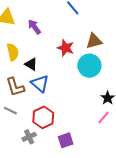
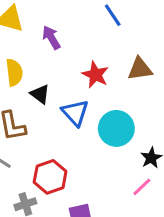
cyan circle: (89, 66) -> (116, 128), moved
blue triangle: (40, 84) -> (75, 113), moved

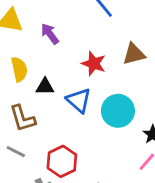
black triangle: (40, 94) -> (45, 87), turned -30

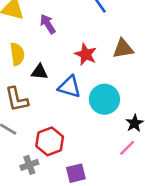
blue triangle: (79, 100) -> (69, 87), turned -30

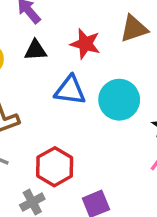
black triangle: (39, 72) -> (35, 50), moved

